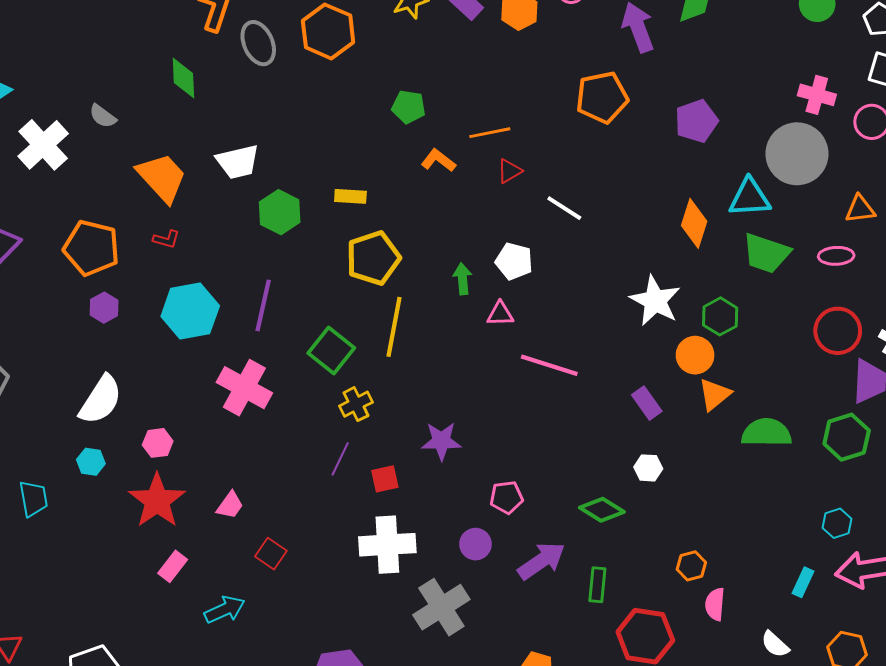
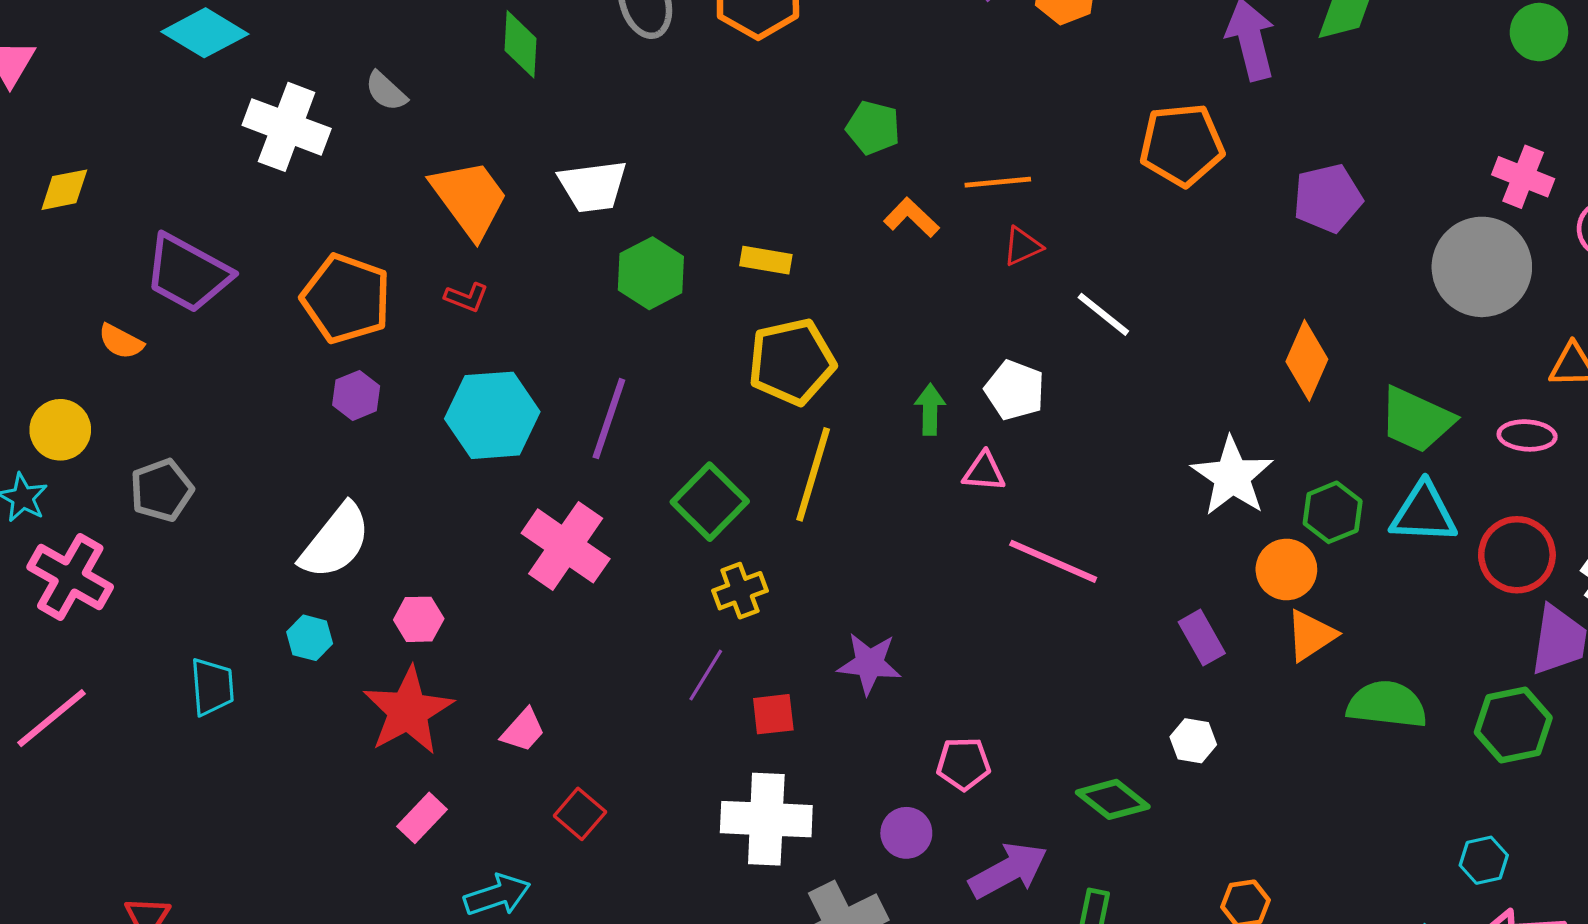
white cross: (43, 145) -> (287, 127), turned -33
cyan triangle: (750, 198) -> (1424, 513), moved

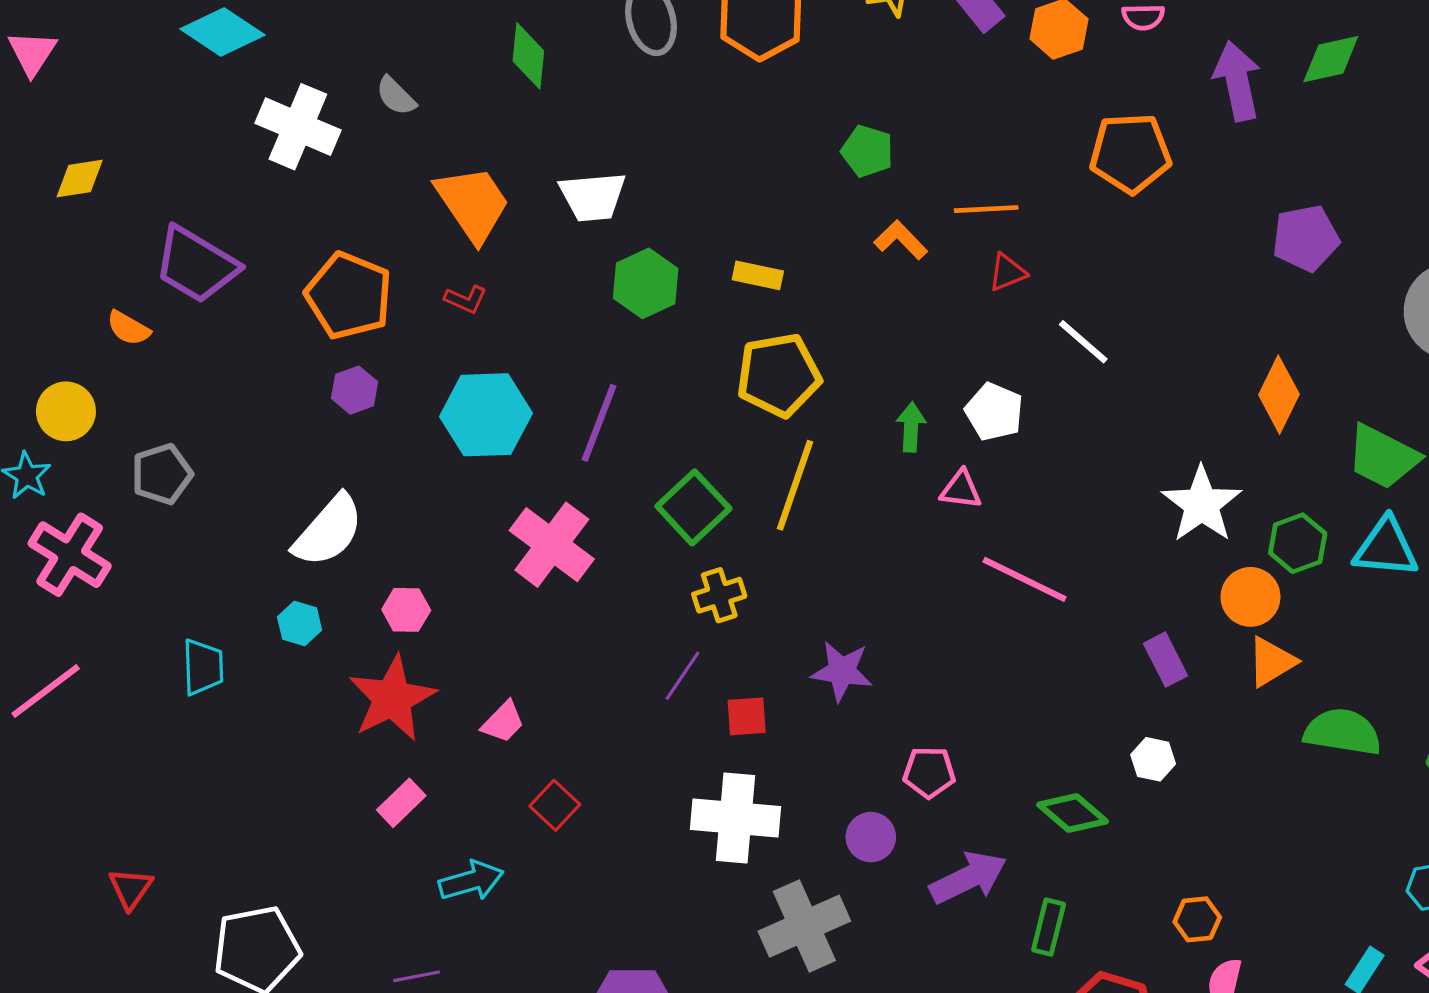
orange pentagon: (1182, 145) -> (1130, 153), moved

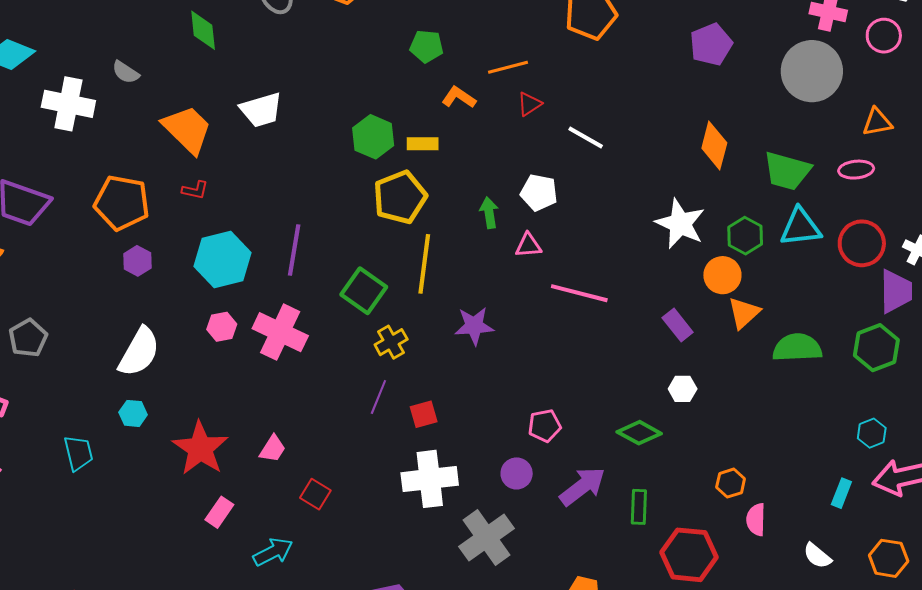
yellow rectangle: (758, 275) -> (423, 144), moved
green hexagon: (646, 283) -> (373, 137), moved
pink hexagon: (406, 610) -> (222, 327), moved
purple star: (842, 671) -> (474, 326), moved

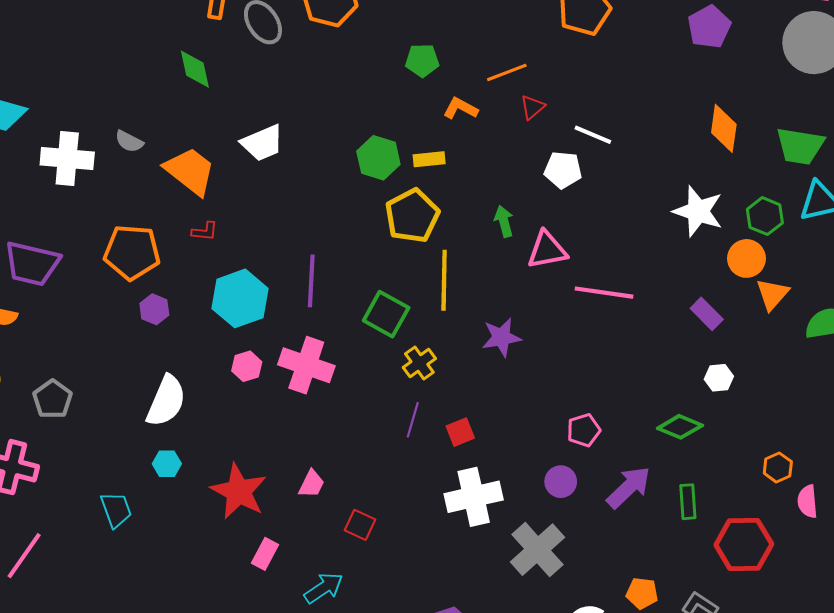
gray semicircle: (126, 72) -> (129, 141), moved
white pentagon: (539, 193) -> (563, 170), moved
pink triangle: (528, 245) -> (547, 250), size x1.5

